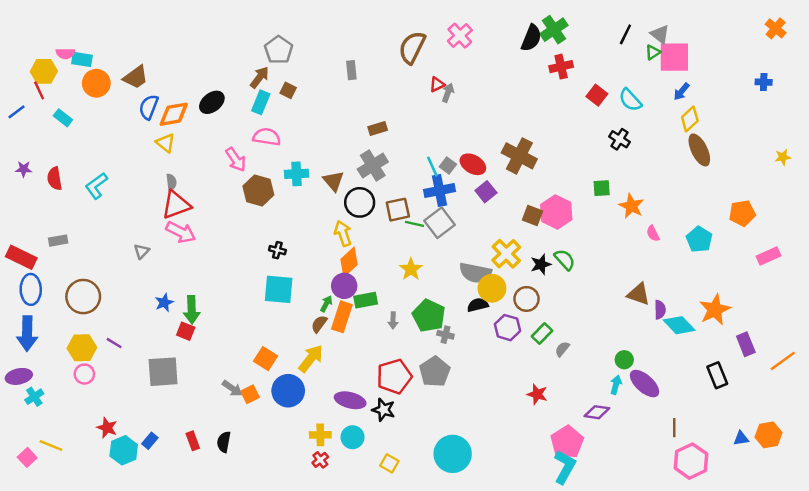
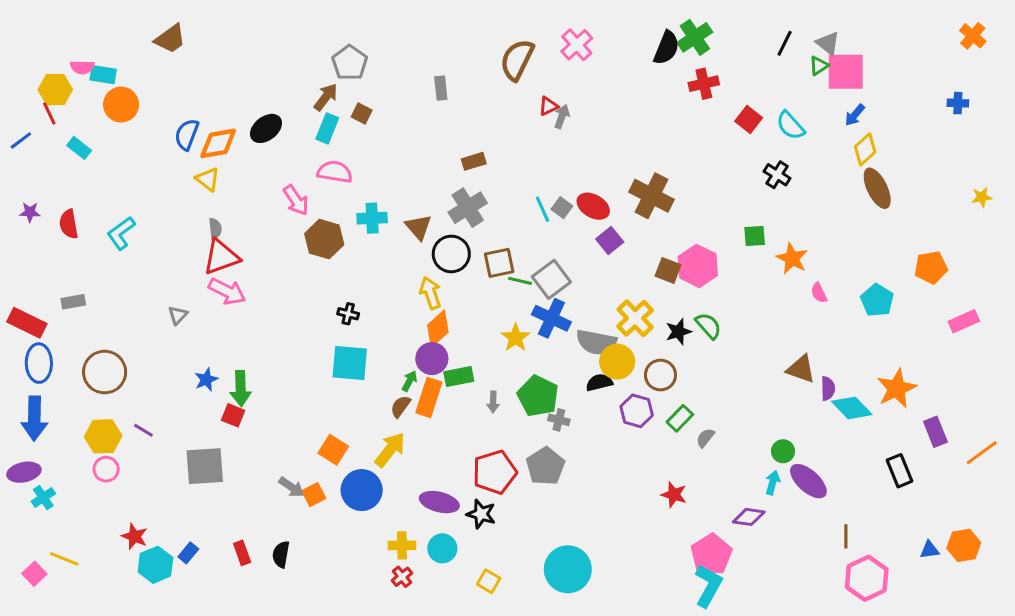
brown trapezoid: (136, 77) -> (170, 39), moved
blue cross: (440, 190) -> (551, 318), moved, turned 36

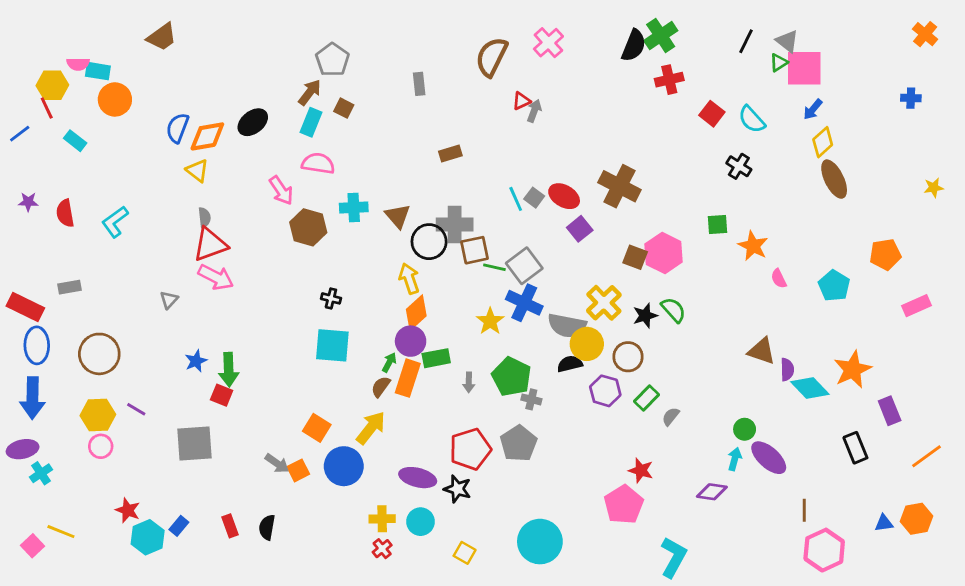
gray cross: (468, 208) -> (455, 225), moved, turned 32
orange line: (982, 453) -> (926, 456), moved
pink pentagon: (711, 554) -> (624, 505), moved

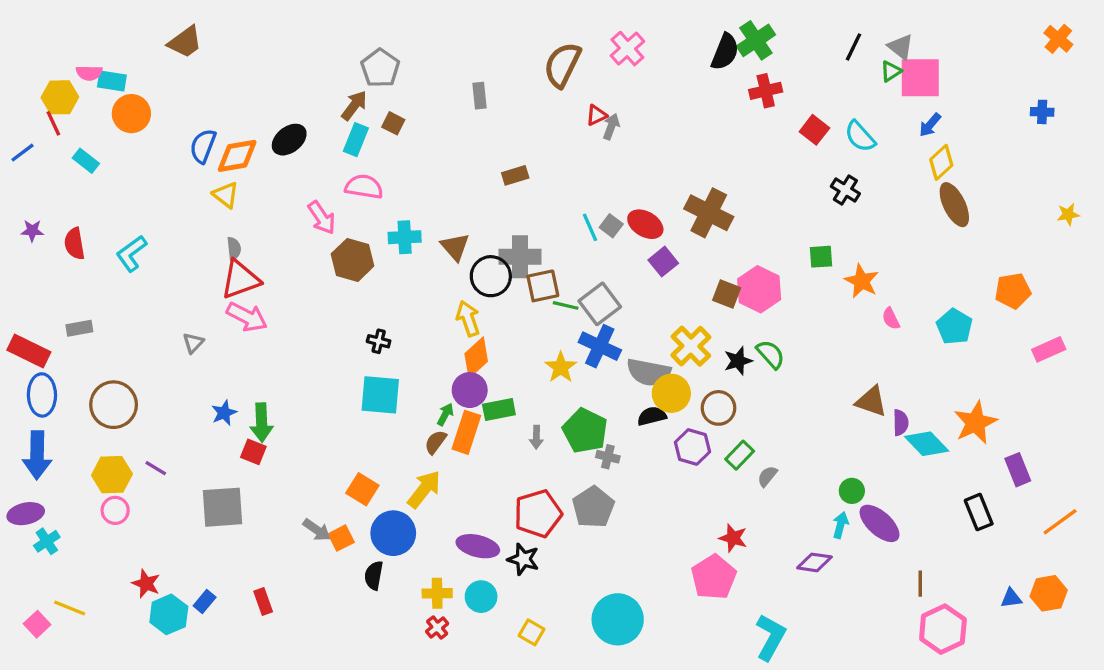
black semicircle: (267, 527) -> (374, 575), moved

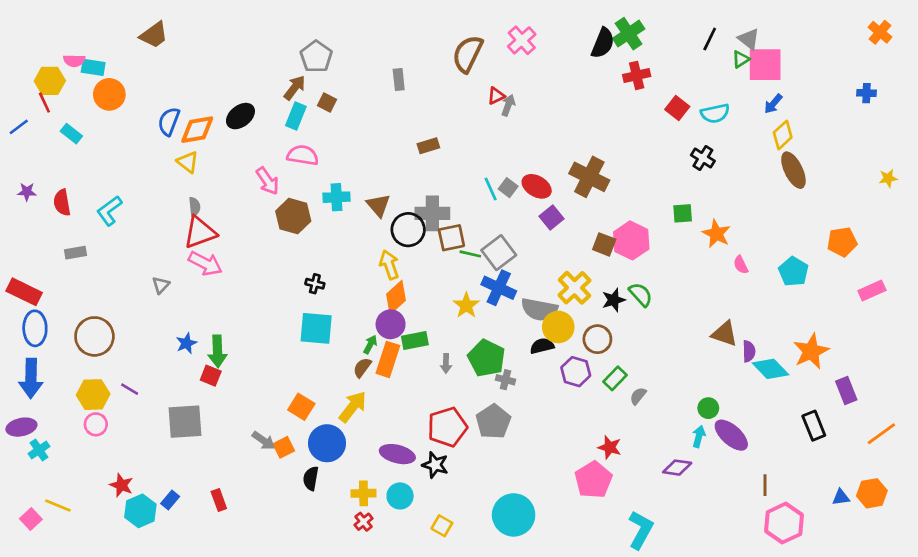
cyan semicircle: (860, 136) -> (715, 113), turned -60
gray rectangle: (79, 328) -> (76, 253), moved

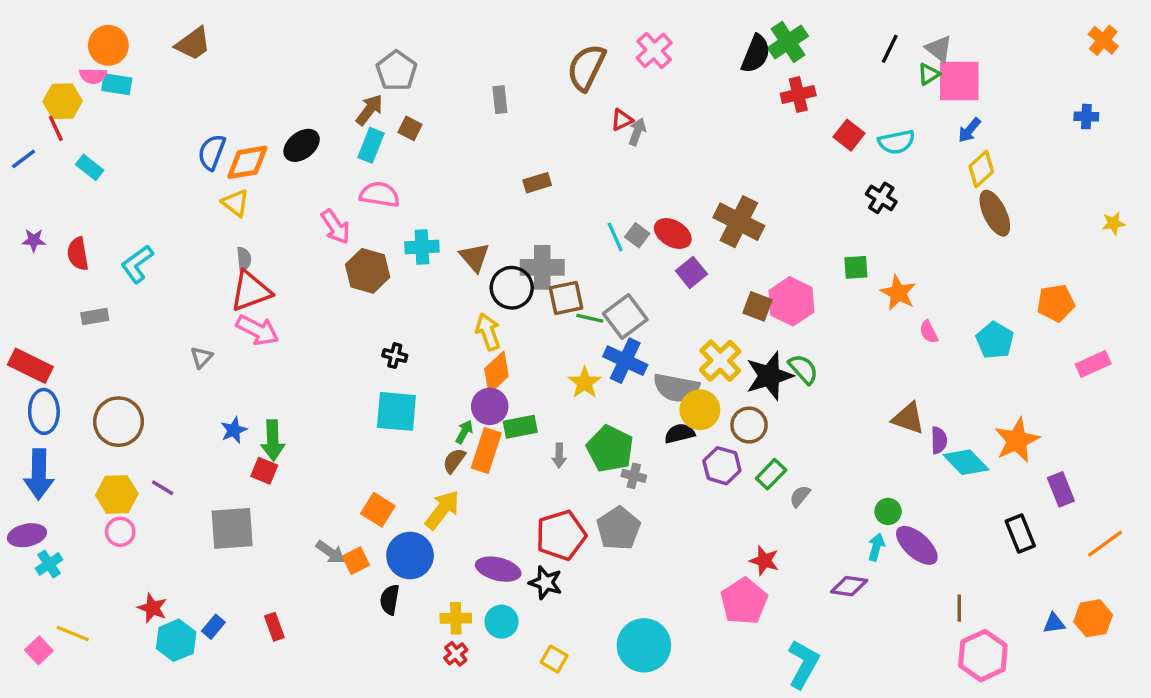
orange circle: (109, 94) -> (108, 45), moved
black star: (614, 300) -> (769, 376), size x1.6

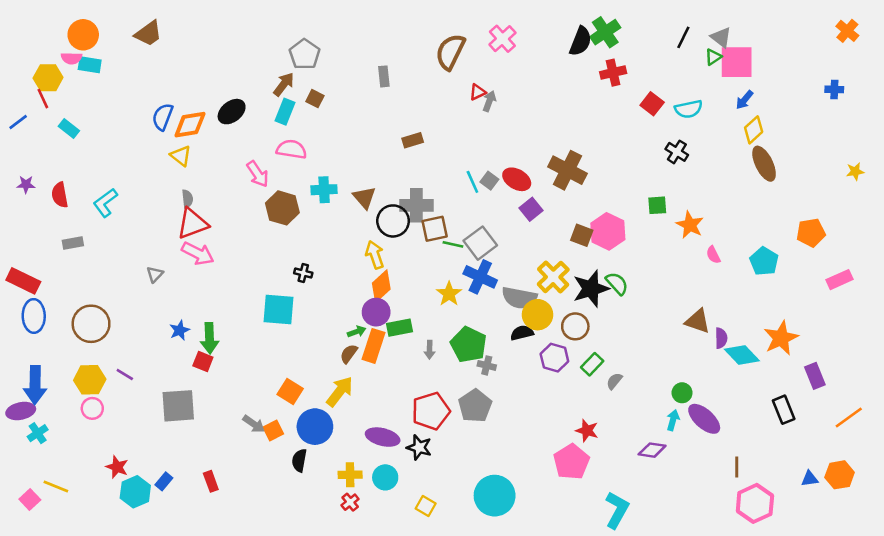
cyan square: (396, 411) -> (278, 309), moved
green arrow: (464, 432) -> (357, 332), turned 42
blue arrow: (39, 474) -> (35, 385), moved

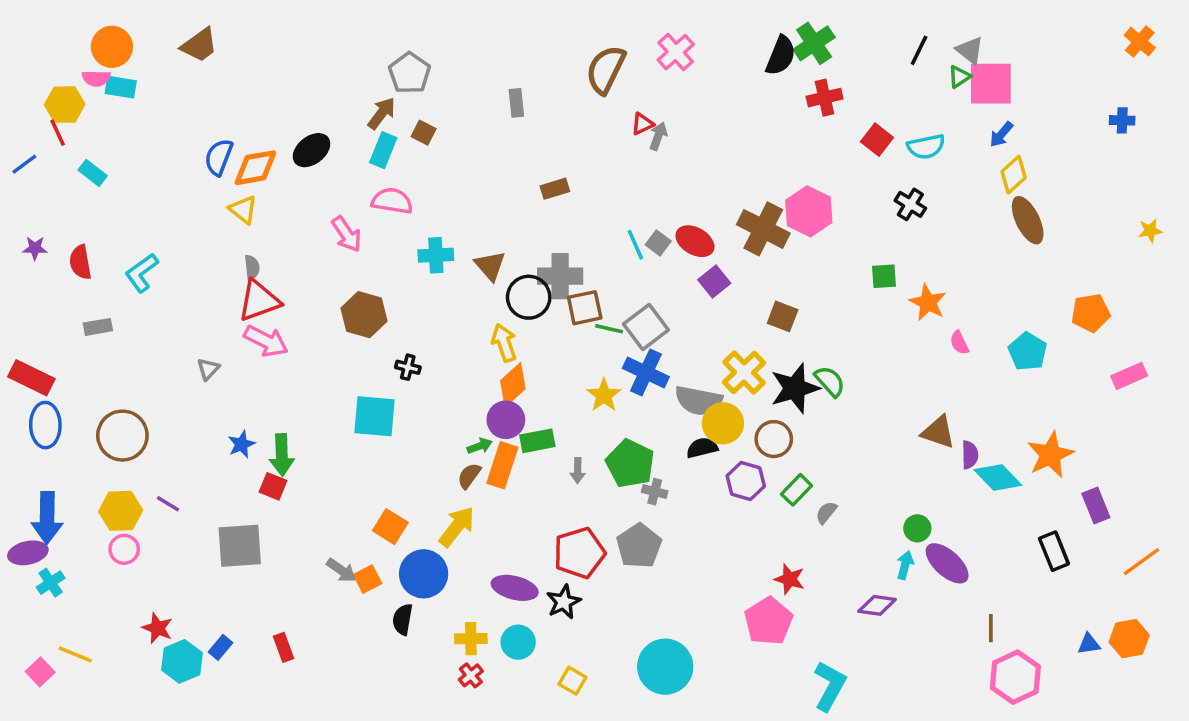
brown hexagon: (282, 208) -> (364, 315), moved
pink hexagon: (608, 231) -> (809, 211), moved
black star: (419, 447) -> (564, 602), turned 30

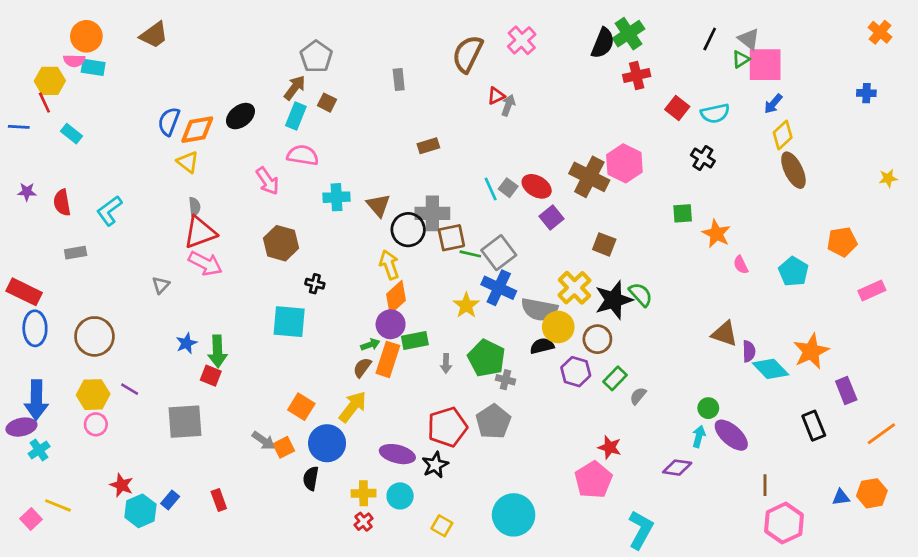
blue line: (24, 164) -> (19, 127), turned 40

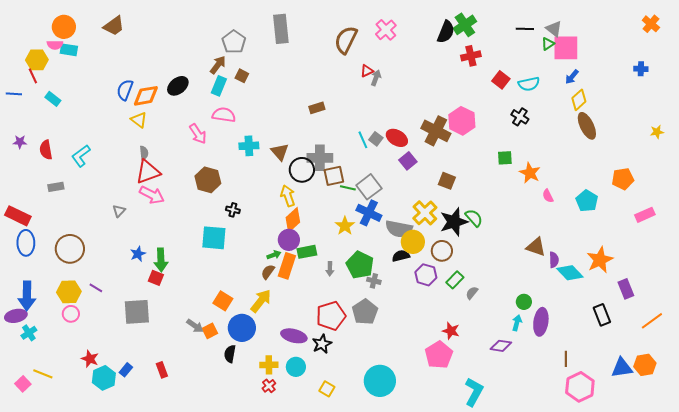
black line: (710, 39) -> (525, 29), turned 66
gray rectangle: (399, 80) -> (281, 29), moved, size x1.8
purple ellipse: (731, 435) -> (541, 322), turned 56
blue triangle: (841, 497) -> (622, 368), size x1.6

